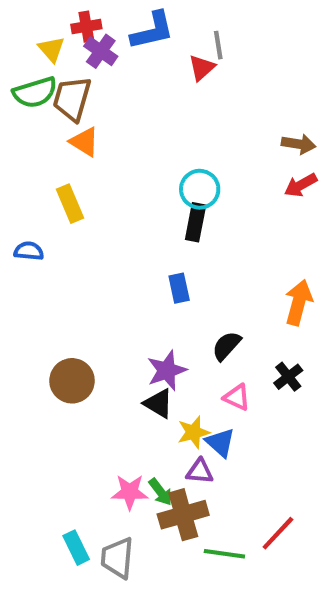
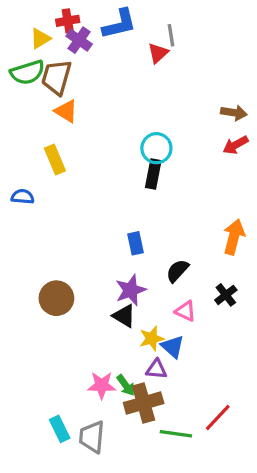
yellow triangle: (51, 49) -> (40, 39), turned 40
blue rectangle: (179, 288) -> (135, 243), moved

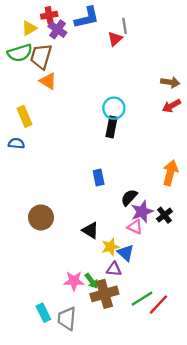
yellow rectangle: (55, 159) -> (25, 116), moved
purple star: (131, 290) -> (142, 212), moved
green line: (176, 434) -> (142, 299), moved, turned -40

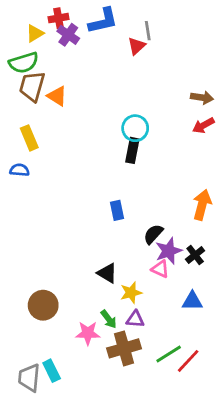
brown trapezoid: (41, 56) -> (32, 86), moved
brown circle: (41, 217) -> (43, 305), moved
blue triangle: (126, 253) -> (192, 301), moved, turned -42
green arrow: (92, 281) -> (109, 319), moved
gray trapezoid: (67, 319) -> (29, 378), moved

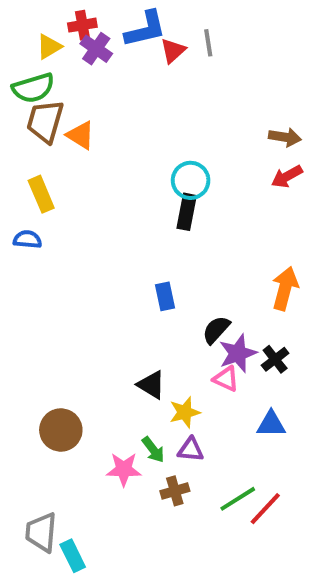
red triangle: (137, 46) -> (173, 51), moved
brown cross: (124, 348) -> (175, 491), size x0.6
cyan rectangle: (52, 371) -> (73, 556), moved

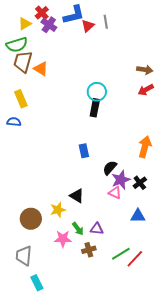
red cross: (82, 25) -> (42, 13), turned -32
yellow star: (185, 412) -> (58, 210), moved
gray trapezoid: (41, 532) -> (24, 256), moved

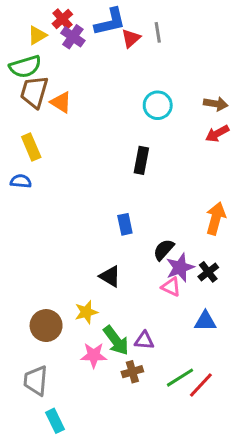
cyan circle: (97, 92) -> (158, 105), moved
black triangle: (77, 196) -> (110, 276), moved
green arrow: (78, 229) -> (116, 340), size x1.5

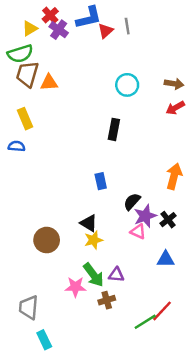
orange triangle: (61, 102) -> (49, 83), turned -36
yellow star: (86, 312) -> (93, 240), moved
brown circle: (46, 326) -> (47, 240), moved
green line: (180, 378) -> (145, 322), moved

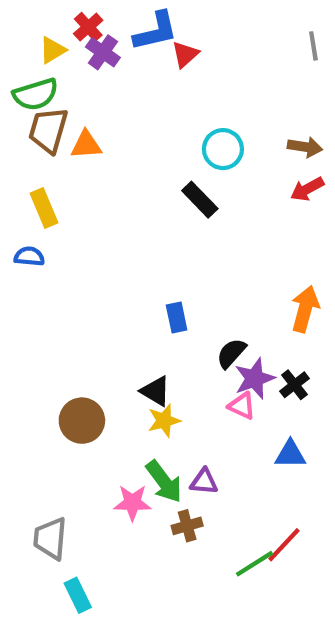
gray line: (127, 26) -> (313, 46), moved
black rectangle: (114, 129) -> (200, 200), moved, turned -55

